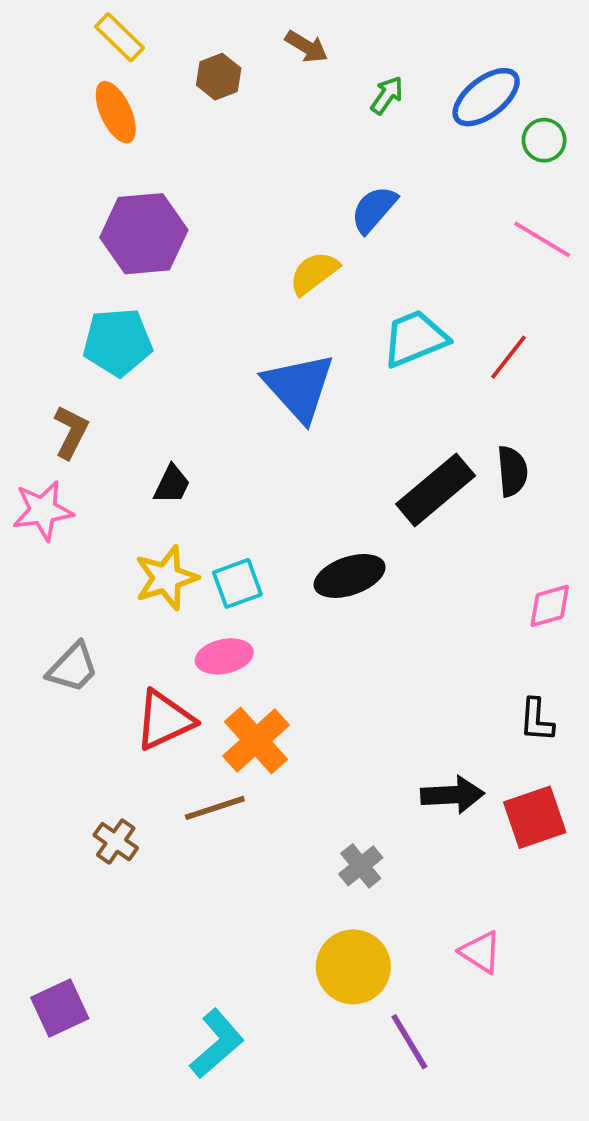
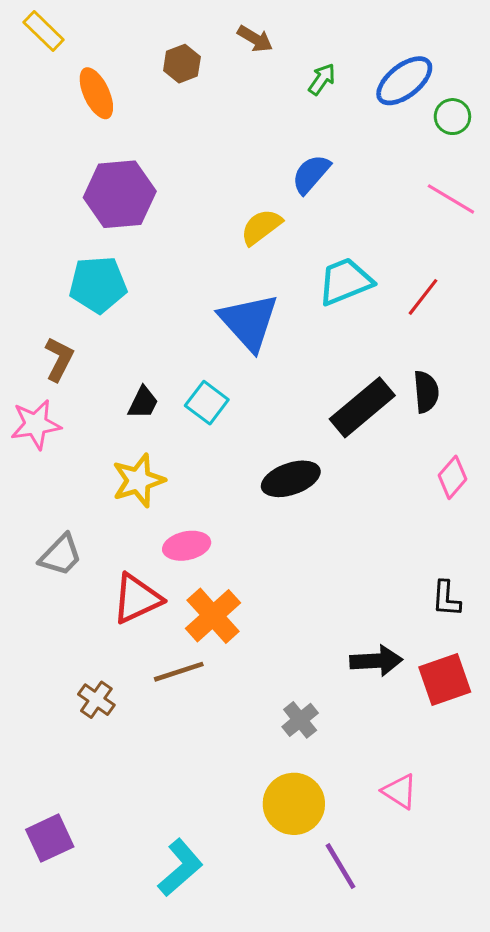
yellow rectangle: (119, 37) -> (44, 31), moved
cyan square: (237, 583) -> (207, 403), moved, turned -33
pink diamond: (550, 606) -> (452, 477), moved, turned -33

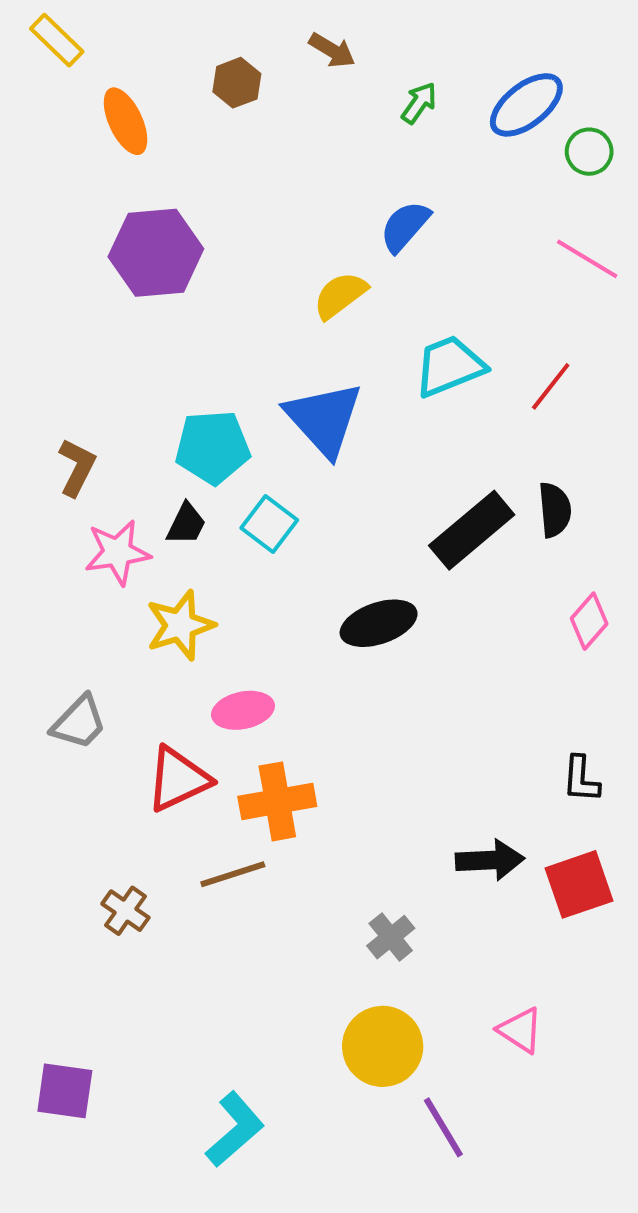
cyan pentagon: (98, 284) -> (213, 447), moved
pink star: (36, 424) -> (117, 552), moved
orange cross: (213, 616) -> (277, 801), turned 32
purple square: (50, 838) -> (65, 1091), turned 33

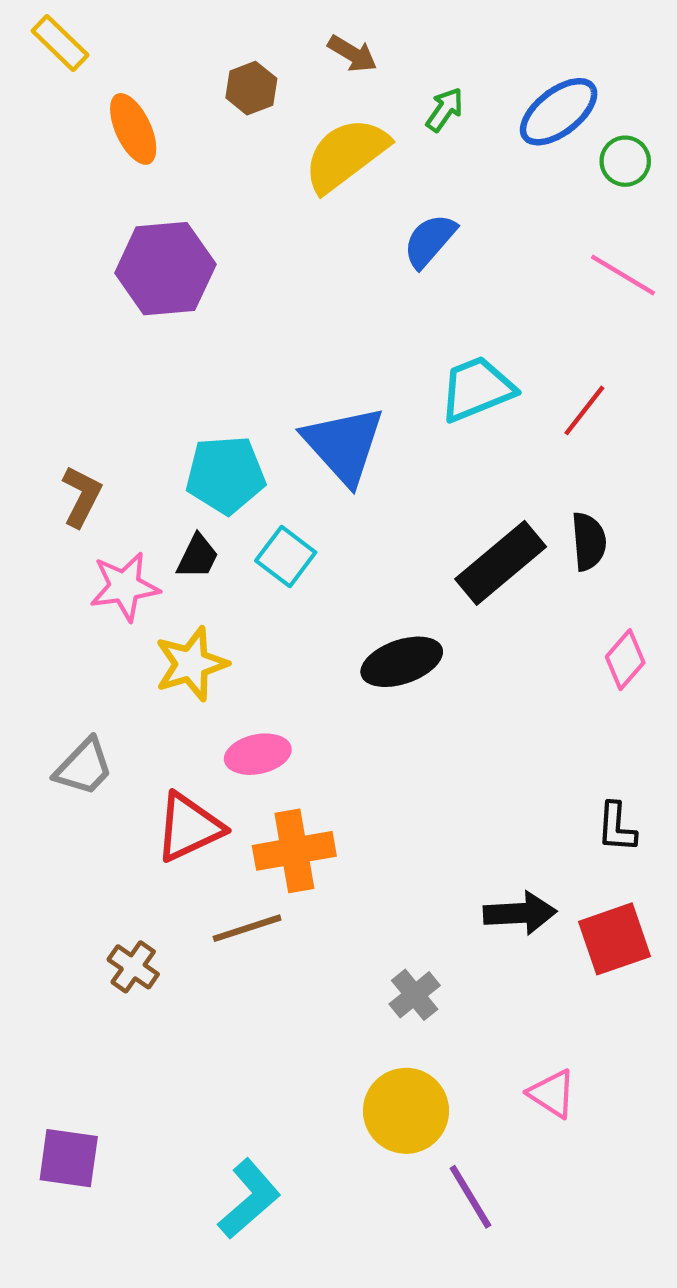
yellow semicircle: (340, 295) -> (346, 155), moved, size x1.5

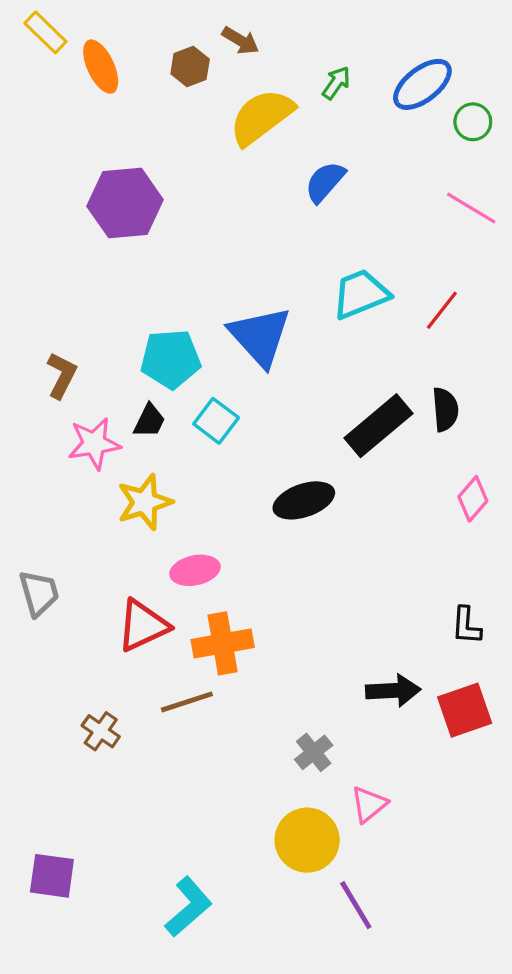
brown arrow: (352, 54) -> (240, 41), moved
orange ellipse: (133, 129) -> (101, 67), moved
gray trapezoid: (84, 767) -> (39, 593), moved, turned -60
pink triangle: (552, 1094) -> (369, 804), moved, turned 48

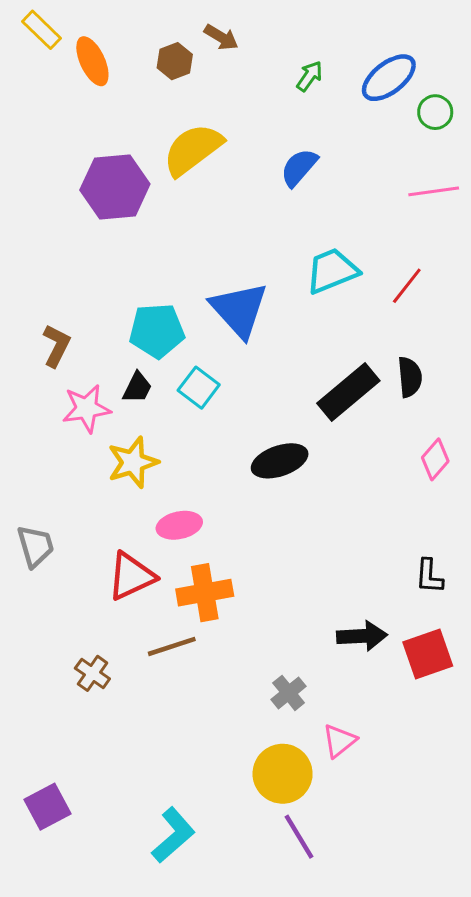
yellow semicircle: (262, 117) -> (193, 150), moved
pink line: (471, 208) -> (434, 191), turned -39
purple square: (52, 876) -> (48, 807), turned -36
purple line: (356, 905) -> (299, 837), moved

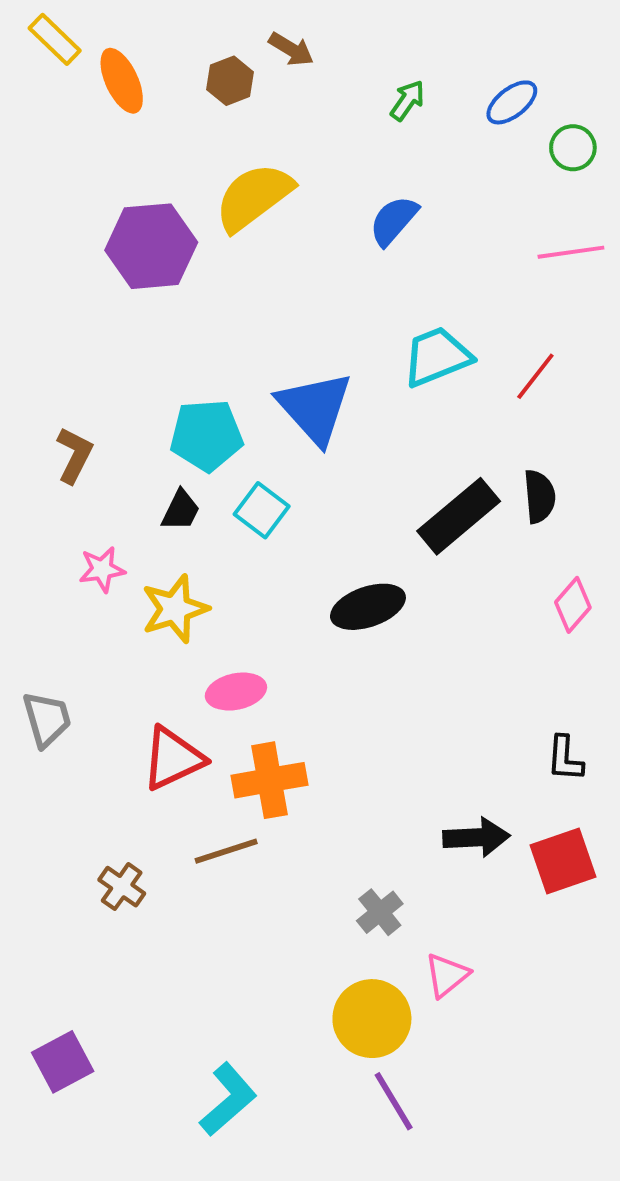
blue ellipse: (389, 78) -> (512, 102), size x0.7
pink star: (86, 408) -> (102, 569), moved, size x0.7

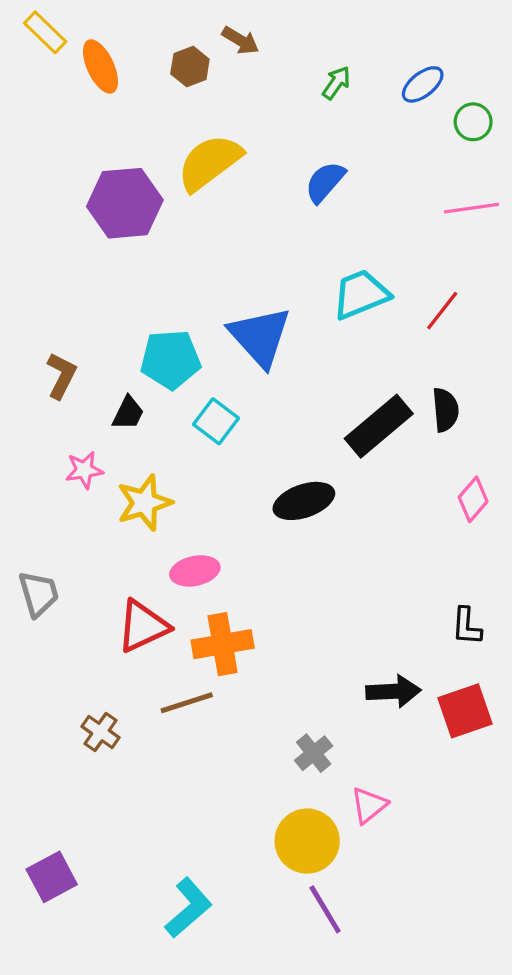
black trapezoid: (181, 510) -> (128, 413), moved

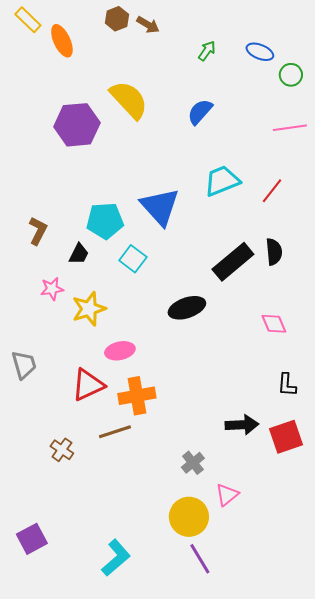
brown hexagon: (190, 66) -> (117, 19), moved
blue ellipse: (423, 84) -> (260, 52), turned 60
yellow semicircle: (210, 162) -> (129, 100), turned 84
pink diamond: (473, 499) -> (274, 324), moved, turned -64

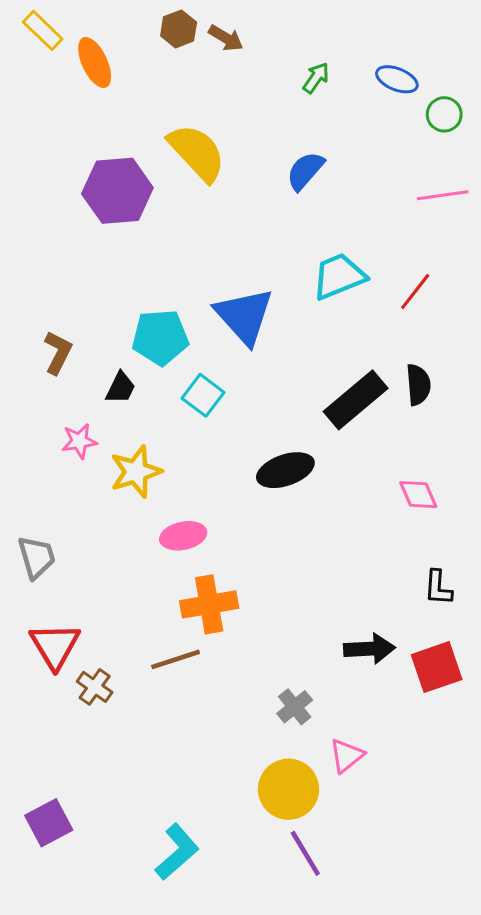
red triangle: (88, 385) -> (55, 646), moved, turned -36

